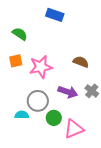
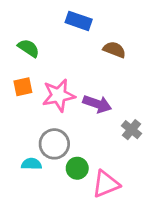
brown semicircle: (81, 62) -> (114, 50), moved
purple arrow: (68, 92) -> (97, 104), moved

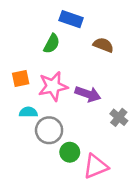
green semicircle: (29, 48) -> (52, 44), moved, turned 84
cyan semicircle: (31, 164) -> (28, 112), moved

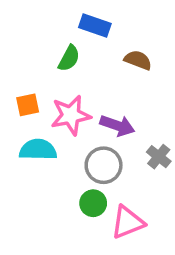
cyan semicircle: (28, 112) -> (38, 150), size x1.5
gray circle: (49, 130) -> (104, 165), moved

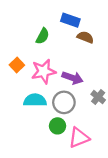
blue rectangle: (95, 26) -> (70, 20), moved
orange square: (28, 105) -> (17, 65), turned -32
cyan semicircle: (38, 150) -> (35, 100), moved

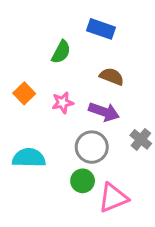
brown semicircle: (85, 37) -> (112, 76), moved
pink star: (44, 71) -> (63, 103), size x0.6
cyan semicircle: (35, 100) -> (29, 158), moved

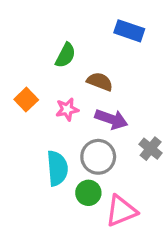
blue rectangle: (101, 29) -> (129, 31), moved
brown semicircle: (112, 76) -> (100, 82), moved
cyan semicircle: (29, 158) -> (57, 168), moved, turned 84

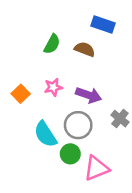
brown semicircle: (100, 82) -> (85, 49), moved
orange square: (26, 100) -> (21, 94), moved
cyan semicircle: (57, 168) -> (45, 134), turned 152

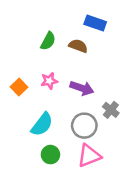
gray circle: (78, 125) -> (84, 126), moved
cyan semicircle: (45, 134) -> (42, 124), turned -110
green circle: (70, 154) -> (50, 155), moved

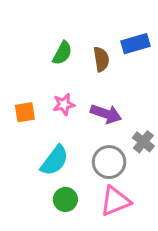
blue rectangle: (95, 23) -> (136, 44), moved, turned -35
brown semicircle: (78, 46) -> (101, 59), turned 60
orange square: (19, 87) -> (25, 112), turned 35

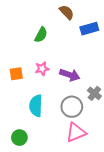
brown semicircle: (101, 59) -> (67, 12), moved, turned -35
cyan semicircle: (55, 161) -> (36, 106), turned 145
green circle: (65, 199) -> (19, 138), moved

